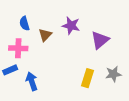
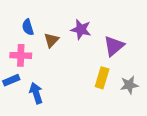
yellow rectangle: (88, 78) -> (102, 78), moved

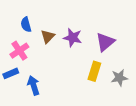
purple star: (81, 29) -> (73, 38), moved
pink cross: (21, 55) -> (19, 51), turned -36

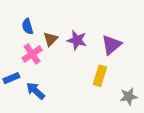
pink cross: (19, 51) -> (32, 54), moved
gray star: (119, 78) -> (129, 97), moved
blue arrow: (34, 85) -> (36, 91), turned -30

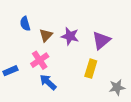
pink cross: (32, 54) -> (40, 60), moved
blue arrow: (36, 91) -> (48, 82), moved

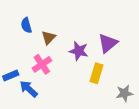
purple star: (70, 36) -> (79, 51), moved
blue arrow: (48, 82) -> (29, 89), moved

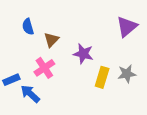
purple triangle: (108, 43) -> (127, 27), moved
gray star: (124, 93) -> (127, 74), moved

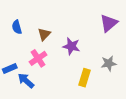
blue semicircle: (28, 27) -> (17, 27), moved
yellow rectangle: (102, 77) -> (84, 78), moved

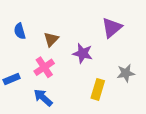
purple triangle: (109, 23) -> (112, 28), moved
blue arrow: (26, 81) -> (43, 98), moved

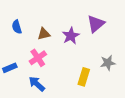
brown triangle: (51, 39) -> (44, 34), turned 32
purple star: (83, 53) -> (71, 36), moved, turned 30

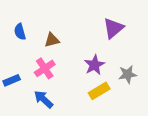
purple star: (71, 36) -> (94, 65), moved
yellow rectangle: (84, 77) -> (99, 91), turned 42

